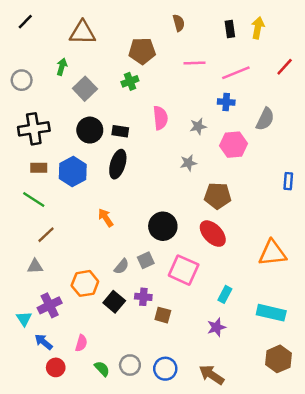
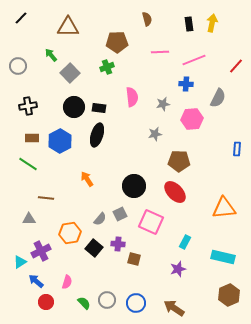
green arrow: (62, 67) -> (51, 55), turned -56
red line: (285, 67) -> (236, 66), moved
black cross: (34, 129) -> (28, 106), size x0.7
brown line: (46, 235) -> (46, 198), moved, turned 49
cyan triangle: (24, 319) -> (20, 262), turned 32

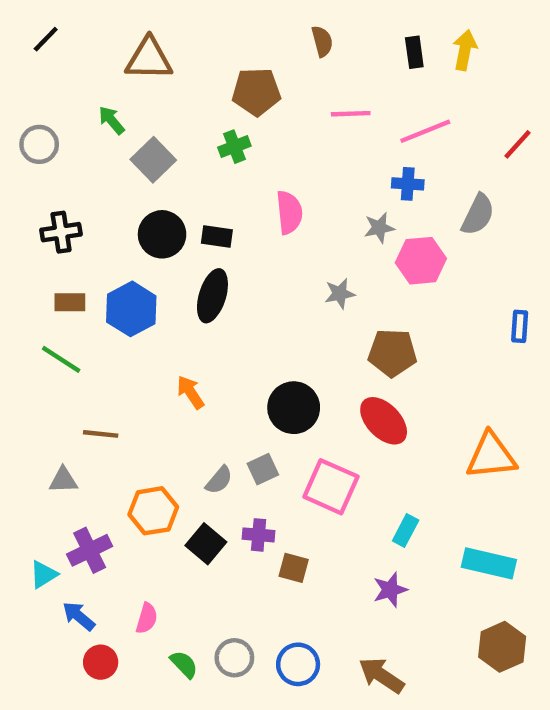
gray star: (163, 104) -> (379, 228), moved

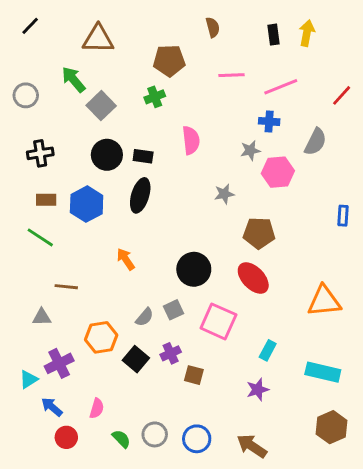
green arrow: (112, 120) -> (74, 79), size x1.4
purple cross: (259, 535) -> (171, 353), turned -30

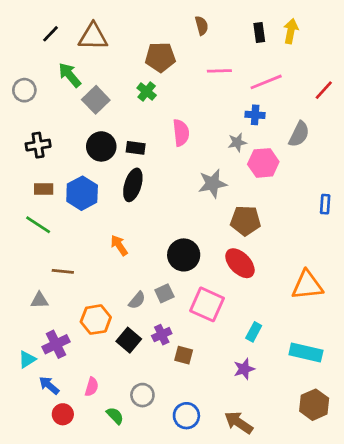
black line: (30, 26) -> (50, 34), moved
green cross: (155, 97) -> (147, 92), turned -30
gray star: (224, 194) -> (213, 184), size x1.5
gray circle: (155, 434) -> (142, 395), moved

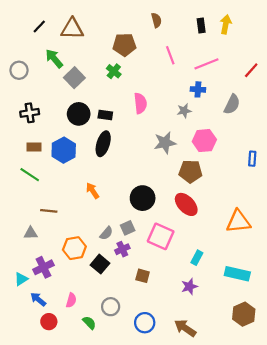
pink line: (219, 71) -> (170, 55), turned 72
pink hexagon: (263, 163) -> (204, 141), moved
purple cross: (162, 335) -> (122, 249), moved

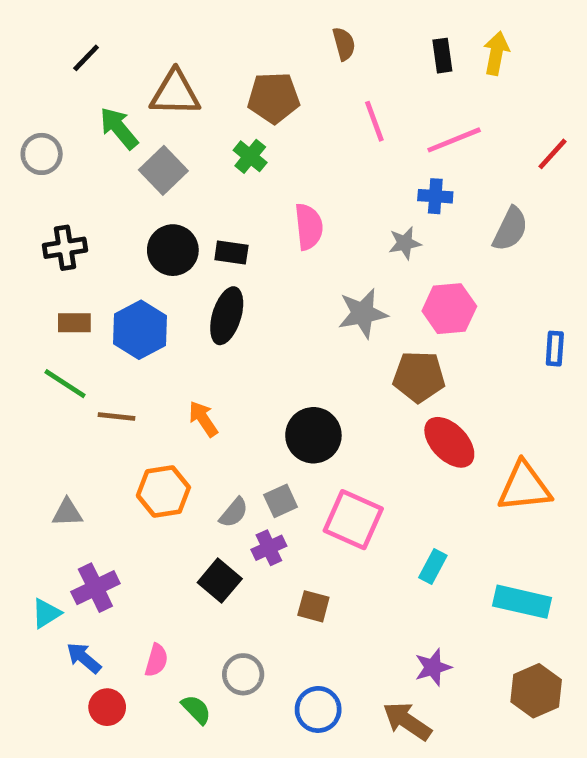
brown triangle: (72, 29) -> (175, 93), moved
red ellipse: (186, 204) -> (449, 442), moved
brown line: (49, 211) -> (117, 417), moved
orange hexagon: (74, 248) -> (163, 492), moved
purple star: (189, 286) -> (433, 667), moved

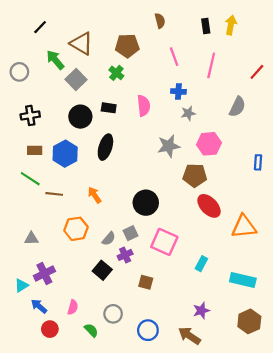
brown triangle: (175, 93) -> (81, 44), turned 30
pink line: (454, 140) -> (211, 65), turned -55
blue cross: (435, 196) -> (178, 91), moved
black rectangle: (231, 252) -> (109, 108), moved

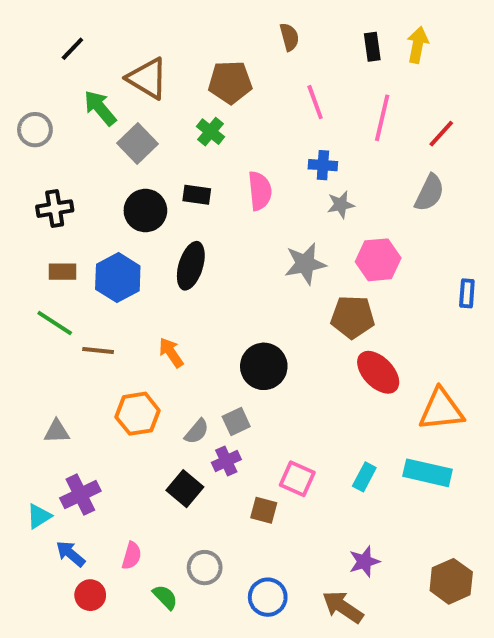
red line: (257, 72) -> (441, 134), moved
pink square: (164, 242) -> (297, 479), moved, size x0.7
cyan rectangle: (243, 280) -> (427, 473), moved

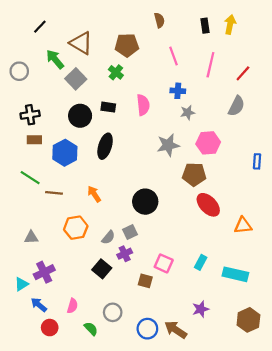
brown rectangle: (63, 272) -> (34, 140), moved
orange triangle: (441, 410) -> (243, 225), size x0.7
cyan rectangle: (427, 473) -> (235, 274), moved
brown arrow: (343, 607) -> (176, 330), moved

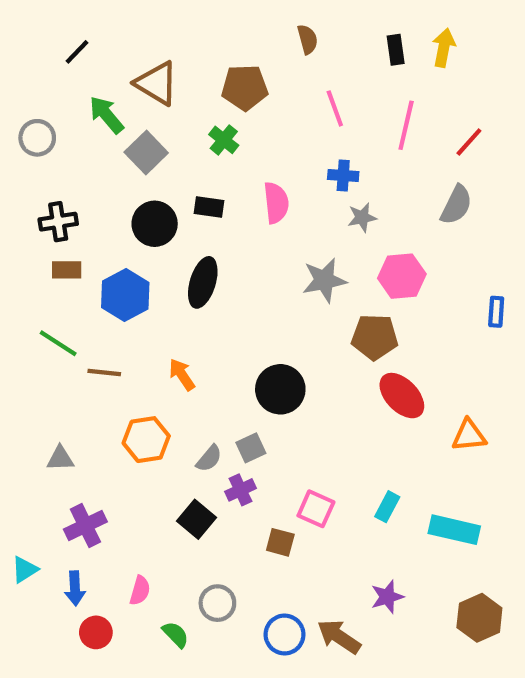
cyan triangle: (21, 284) -> (25, 570), moved
blue arrow: (39, 305) -> (75, 588), turned -133

